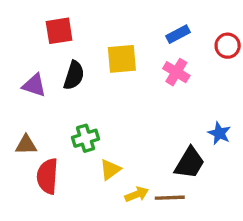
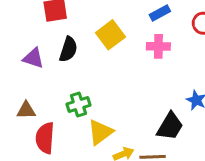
yellow square: (122, 59) -> (110, 35), turned -32
pink cross: (176, 72) -> (158, 46), turned -30
yellow triangle: (110, 170) -> (100, 132), size x1.4

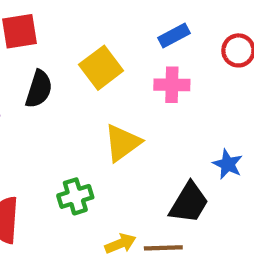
green cross: (78, 105) -> (75, 196), moved
yellow triangle: (100, 132) -> (123, 143), moved

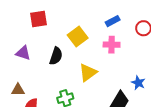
black semicircle: (39, 89) -> (56, 56), moved

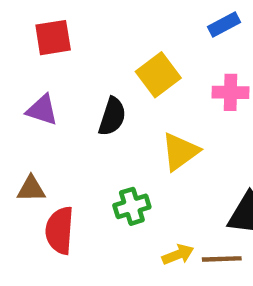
red square: (39, 19) -> (53, 38), moved
blue rectangle: (113, 21) -> (224, 24), moved

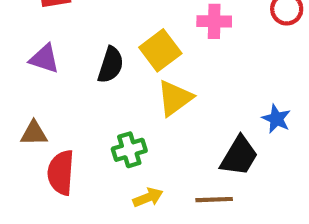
yellow square: (158, 75) -> (160, 50), moved
pink cross: (231, 92) -> (214, 21), moved
yellow arrow: (178, 255) -> (148, 197), moved

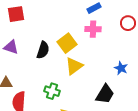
blue star: (276, 119) -> (121, 68), moved
green cross: (129, 150) -> (52, 91), turned 35

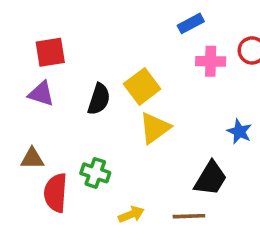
red square: (16, 14) -> (50, 52), moved
pink cross: (93, 29) -> (211, 61), moved
green cross: (52, 91) -> (95, 173), moved

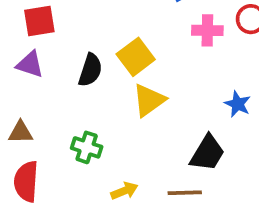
red semicircle: (56, 193) -> (26, 181), moved

